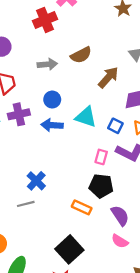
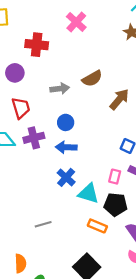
red cross: (45, 20) -> (37, 45), moved, turned 30
cyan triangle: (86, 117) -> (88, 193), moved
blue cross: (36, 181) -> (66, 177), moved

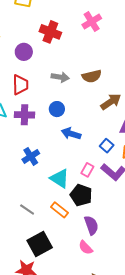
blue arrow: (66, 147) -> (71, 134), moved
blue cross: (66, 177) -> (31, 156), moved
gray line: (43, 224) -> (27, 210), moved, turned 35

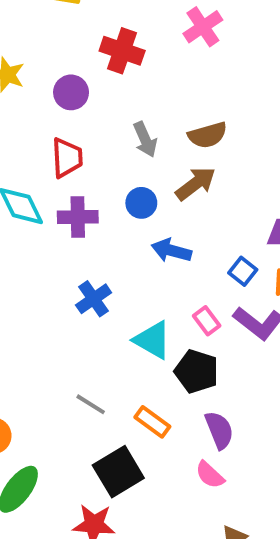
gray arrow: (60, 77) -> (145, 139), turned 60
brown arrow: (111, 102) -> (196, 184), moved
pink rectangle: (87, 170) -> (207, 321), turned -64
orange rectangle: (59, 210) -> (152, 422), moved

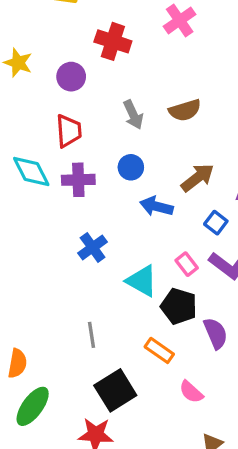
brown arrow: (196, 184) -> (198, 178), moved
gray line: (91, 404) -> (91, 335), turned 50
orange rectangle: (152, 422) -> (159, 350), moved
purple semicircle: (219, 430) -> (216, 333), moved

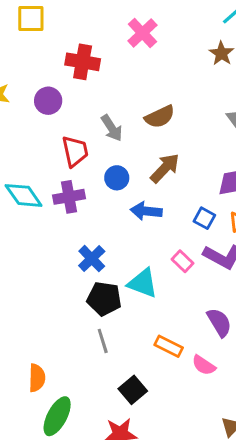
red trapezoid: (69, 131) -> (75, 151), moved
brown arrow: (198, 178) -> (165, 168), moved
black pentagon: (179, 306) -> (104, 299), moved
black square: (115, 390) -> (133, 390), size x0.7
pink semicircle: (191, 392) -> (204, 365), moved

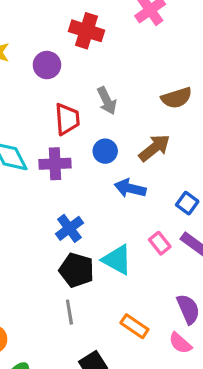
brown semicircle: (160, 117) -> (177, 98), moved
pink semicircle: (204, 365) -> (180, 343), moved

